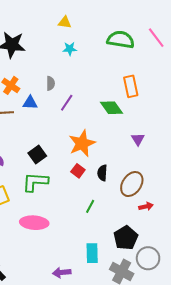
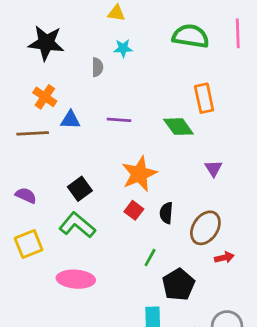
pink line: (156, 38) -> (238, 33), turned 35
gray semicircle: (50, 83) -> (97, 67), moved
purple line: (67, 103) -> (119, 120), turned 60
green L-shape: (35, 182) -> (77, 225), turned 36
black pentagon: (126, 238) -> (178, 285), moved

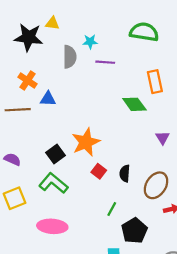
yellow triangle: (116, 13) -> (52, 23), moved
gray semicircle: (97, 67) -> (70, 57), size x1.5
purple line: (119, 120) -> (105, 62), moved
orange star: (139, 174) -> (86, 142), moved

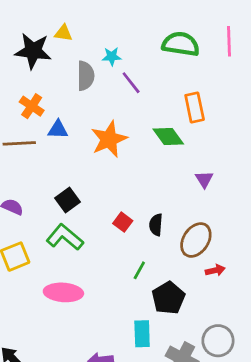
purple line: (105, 62) -> (131, 83), turned 48
orange star: (86, 142) -> (109, 139), moved

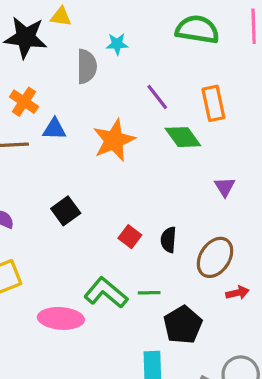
purple line: (131, 83) -> (157, 97), moved
green L-shape: (65, 237) -> (106, 293), moved
green line: (139, 270) -> (149, 293), turned 60

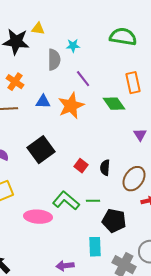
purple line: (157, 97) -> (83, 79), moved
blue triangle: (54, 129) -> (43, 102), moved
black square: (66, 211) -> (41, 150), size x1.5
black pentagon: (183, 325) -> (114, 221), turned -30

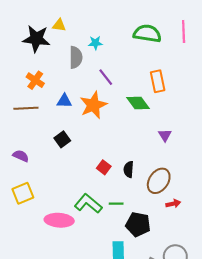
black square: (41, 150) -> (62, 139), moved, size x0.6

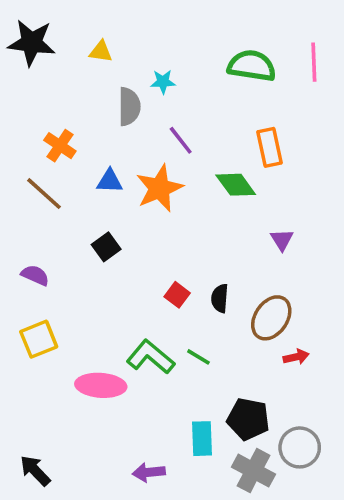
black star: (36, 39) -> (32, 43), moved
brown line: (26, 108) -> (44, 194), turned 45
green line: (116, 204) -> (198, 357), turned 32
black pentagon: (138, 224) -> (248, 419), moved

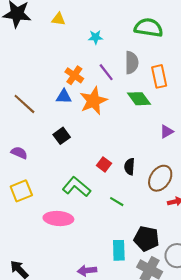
gray semicircle: (129, 107) -> (132, 63), moved
orange cross: (60, 146) -> (74, 75), moved
purple triangle: (282, 240) -> (167, 132), turned 32
green L-shape: (151, 357) -> (76, 187), moved

